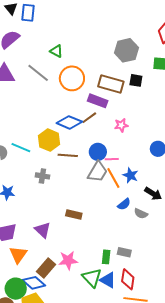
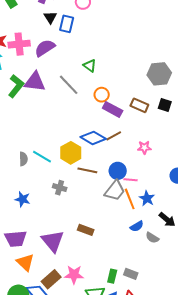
orange circle: (72, 78) -> (102, 95), size x0.6
brown rectangle: (111, 84) -> (139, 105), size x0.7
purple rectangle: (98, 101) -> (113, 109), moved
purple triangle: (43, 230) -> (53, 241), size x1.4
orange triangle: (18, 255) -> (25, 262), turned -30

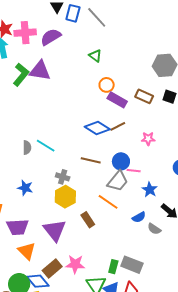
gray line: (69, 85) -> (97, 17), moved
yellow hexagon: (71, 153) -> (65, 197), moved
orange line: (130, 199) -> (108, 202), moved, turned -35
brown rectangle: (86, 230) -> (88, 220), turned 35
gray rectangle: (131, 274) -> (132, 265), size x1.5

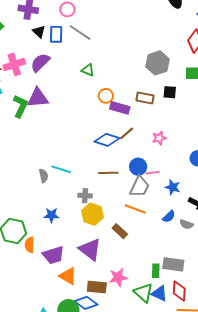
brown rectangle: (52, 268) -> (97, 287), turned 60

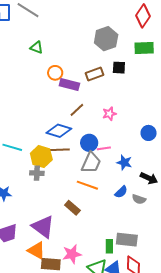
brown rectangle: (145, 98) -> (94, 74), turned -30
blue diamond: (107, 140) -> (59, 131), moved
yellow hexagon: (92, 214) -> (41, 157), moved
orange triangle: (68, 276) -> (36, 250), moved

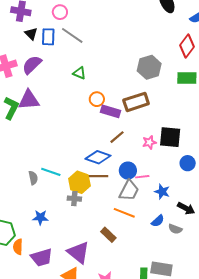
black square: (119, 68) -> (170, 137), moved, size x1.6
brown rectangle: (94, 74) -> (136, 102), size x1.4

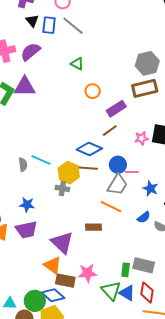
brown rectangle: (136, 102) -> (145, 88), moved
purple rectangle: (111, 111) -> (116, 109), moved, turned -54
brown rectangle: (108, 235) -> (93, 227), turned -49
purple trapezoid: (42, 257) -> (26, 230), moved

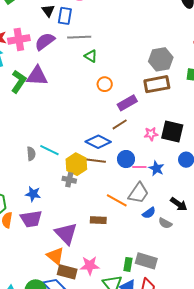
gray line: (73, 26) -> (79, 37), moved, turned -45
gray trapezoid: (117, 185) -> (138, 193), moved
blue star: (150, 188) -> (156, 168), moved

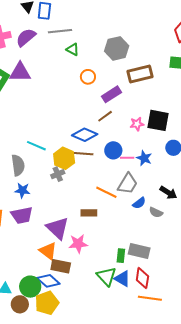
gray hexagon: (161, 59) -> (117, 48), moved
gray semicircle: (31, 154) -> (18, 165), moved, size x1.5
gray cross: (69, 180) -> (58, 174), turned -32
pink star: (90, 266) -> (78, 244), moved

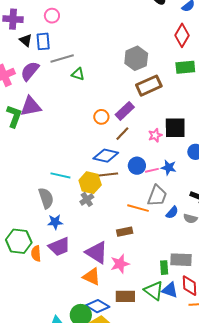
gray hexagon: (117, 48) -> (136, 58), moved
orange circle: (88, 77) -> (101, 117), moved
brown rectangle: (61, 266) -> (125, 296), moved

